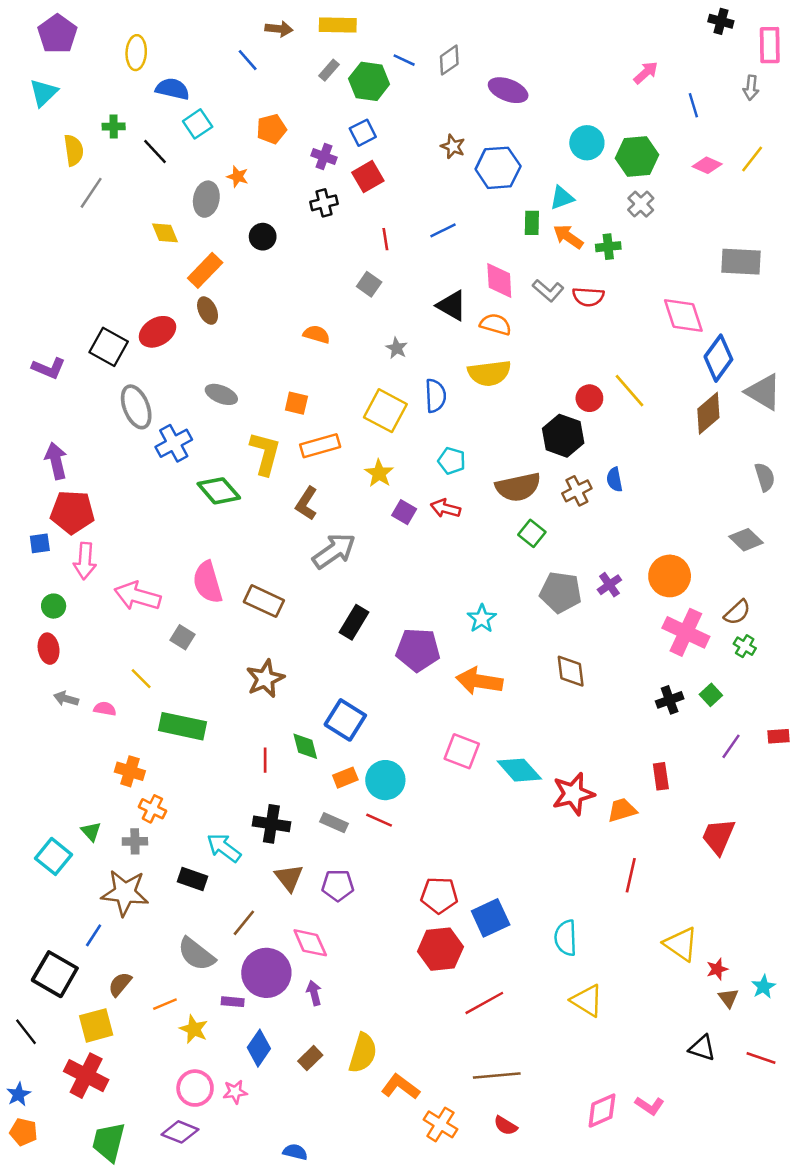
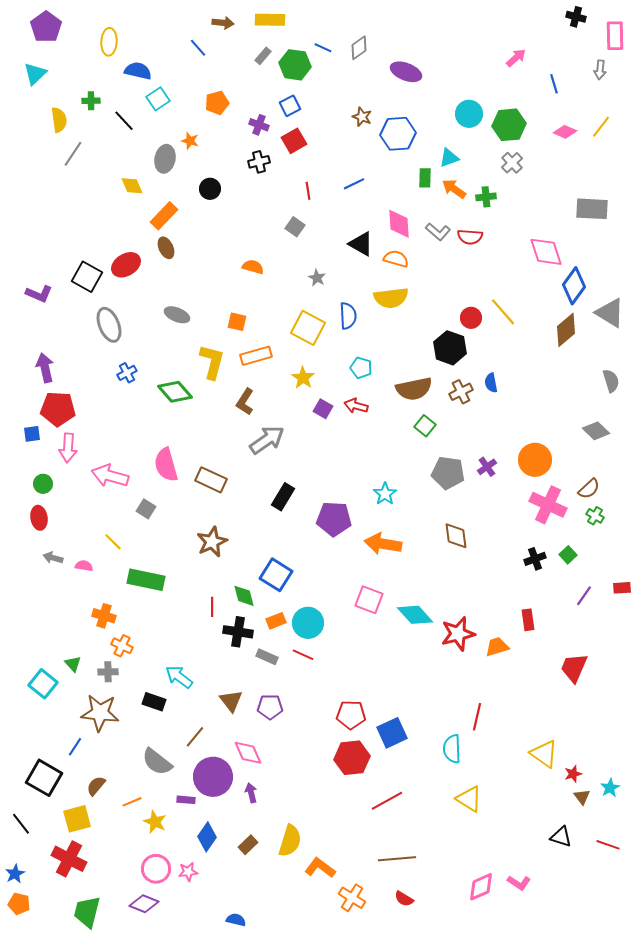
blue cross: (174, 443) -> (127, 373), moved, size x0.7
black cross: (271, 824) -> (238, 632), moved
red line: (631, 875) -> (477, 717), moved

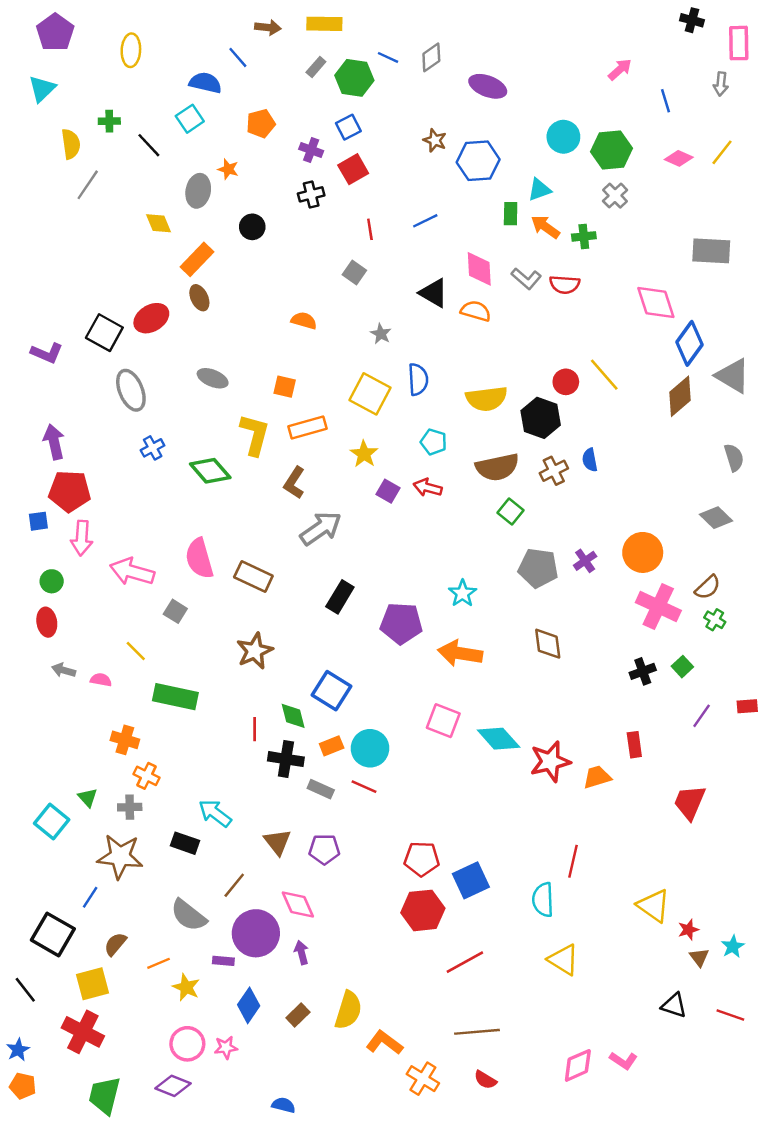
blue semicircle: (138, 71) -> (205, 83), moved
yellow semicircle: (391, 298) -> (487, 399), moved

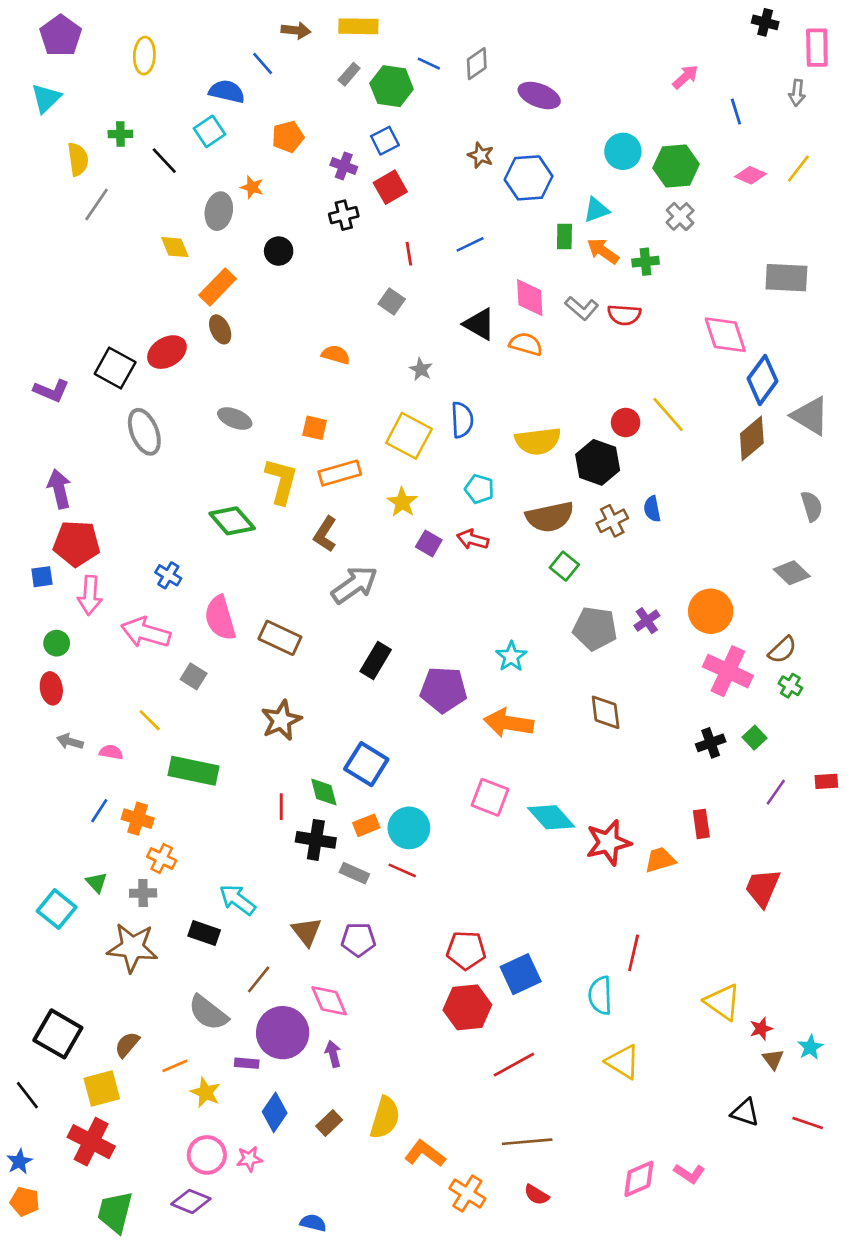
blue cross: (153, 448) -> (168, 575), moved, turned -30
blue line: (90, 897) -> (99, 811), moved

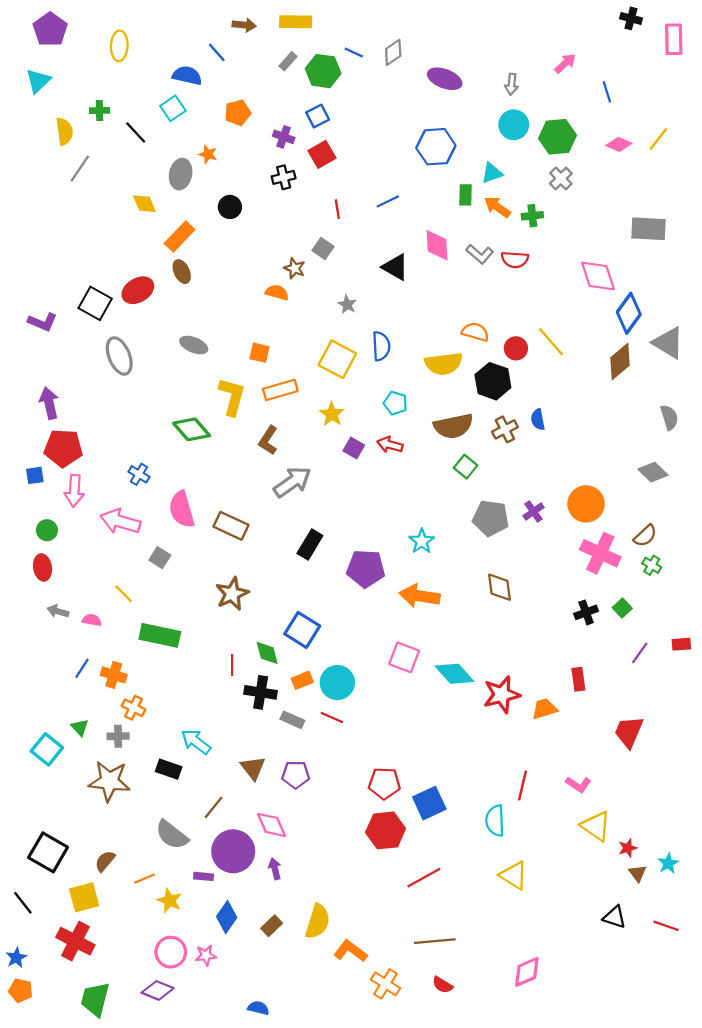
gray arrow: (797, 93) -> (512, 84), moved
brown star: (481, 155) -> (295, 268), moved
orange semicircle: (526, 344) -> (475, 332), moved
pink L-shape: (689, 1174) -> (578, 784), moved

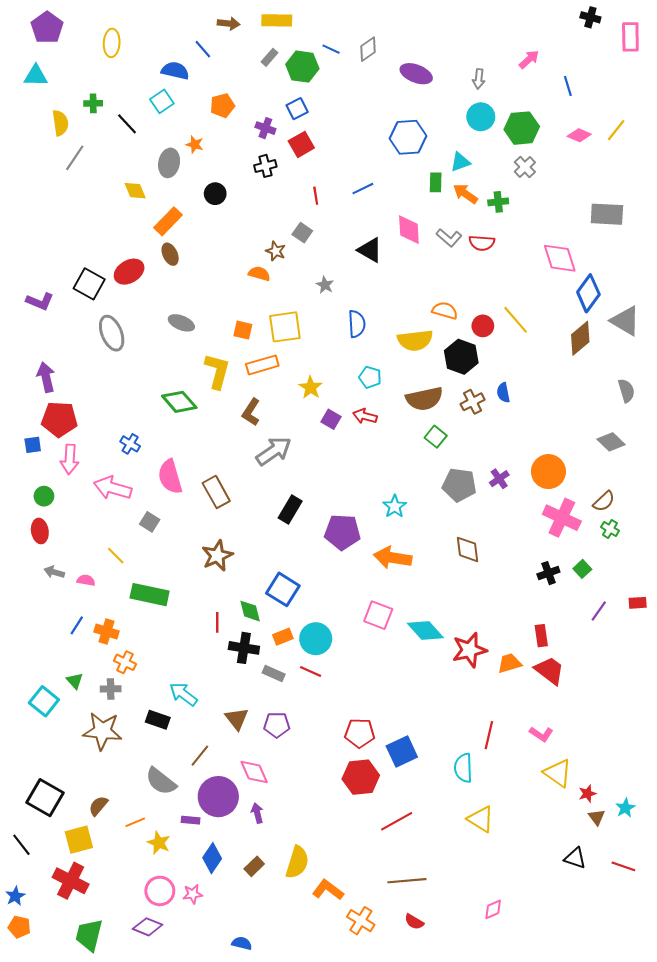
cyan triangle: (38, 81) -> (36, 76), turned 45
yellow square: (337, 359) -> (285, 327), moved, turned -36
brown rectangle: (231, 526) -> (216, 492), turned 36
red trapezoid: (629, 732) -> (549, 670), moved, turned 104
pink diamond: (527, 972) -> (493, 909), size x0.7

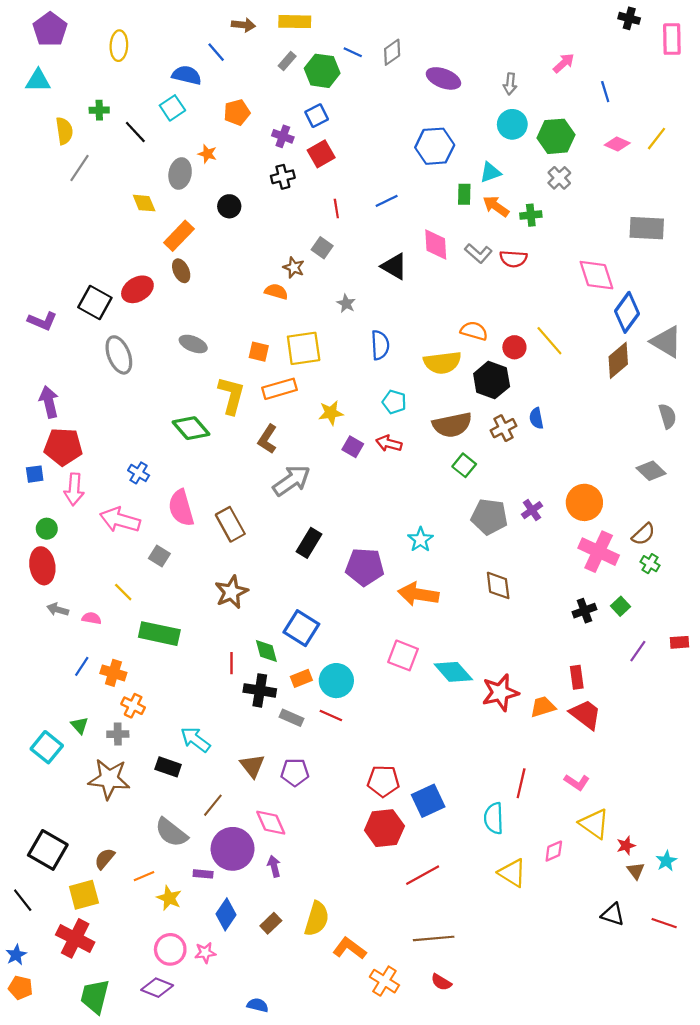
yellow star: (311, 387) -> (331, 413), turned 30
red ellipse: (40, 531) -> (42, 566), size x1.4
pink diamond: (493, 909) -> (554, 851), moved

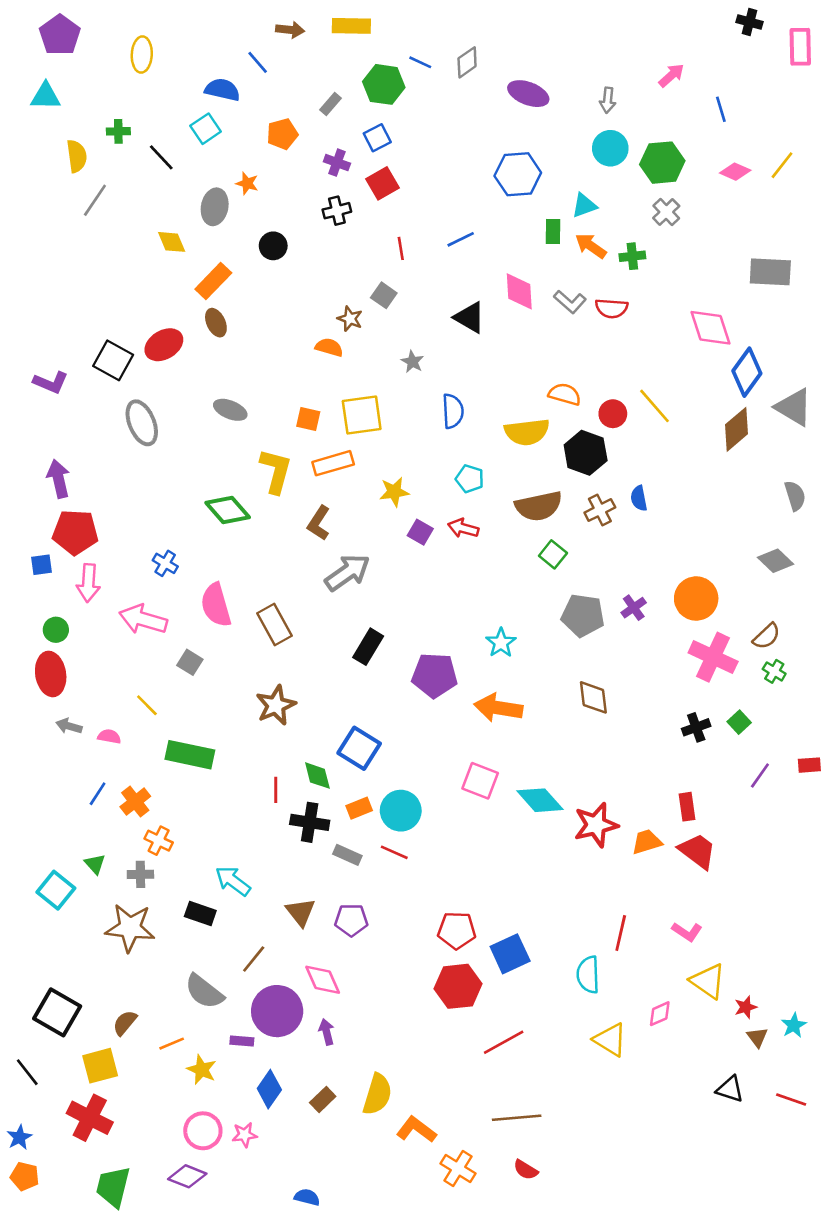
gray rectangle: (287, 61) -> (330, 104), moved
orange cross: (113, 673) -> (135, 802), turned 35

